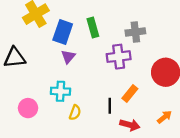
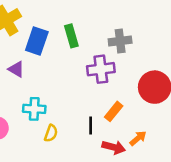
purple triangle: (68, 57) -> (16, 69), moved, turned -40
orange arrow: (164, 117) -> (138, 138), moved

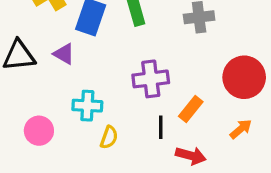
purple cross: (101, 69) -> (151, 79), moved
orange arrow: (138, 138) -> (241, 129), moved

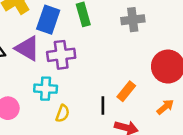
purple triangle: (64, 54) -> (27, 48), size x1.5
purple cross: (151, 79) -> (61, 55), moved

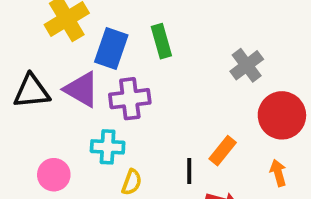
gray cross: (133, 20) -> (247, 65), moved, turned -30
orange arrow: (165, 107) -> (278, 173), turned -66

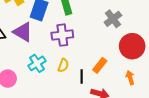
purple cross: (130, 99) -> (62, 35), moved
cyan cross: (108, 147) -> (37, 63), turned -36
yellow semicircle: (132, 182) -> (63, 65), moved

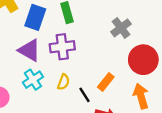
purple triangle: (23, 32) -> (29, 50), moved
black line: (82, 77) -> (85, 95), turned -32
orange arrow: (130, 78) -> (141, 96), size x1.5

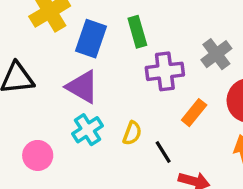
purple cross: (62, 47) -> (165, 71), moved
orange rectangle: (106, 82) -> (194, 113), moved

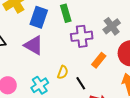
cyan cross: (88, 130) -> (40, 85), moved

